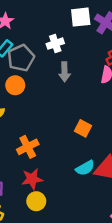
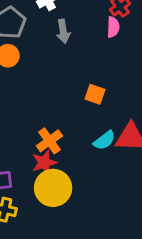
orange cross: (28, 147) -> (49, 141), moved
yellow circle: (36, 201) -> (53, 188), size x1.6

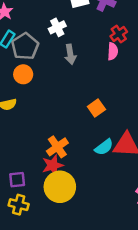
orange square: (95, 94) -> (96, 108), turned 35

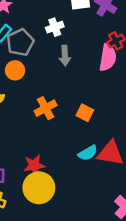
pink semicircle: (113, 51) -> (108, 58), size x1.5
orange square: (96, 108) -> (85, 113), turned -35
orange cross: (57, 147) -> (46, 108), moved

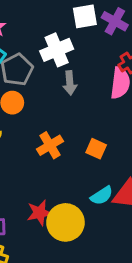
white cross: (55, 27) -> (57, 50), size x1.5
yellow circle: (39, 188) -> (65, 222), moved

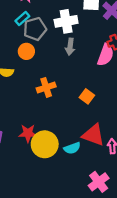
orange square: (96, 149) -> (87, 96), moved
cyan semicircle: (102, 196) -> (72, 148), moved

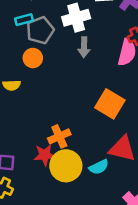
cyan rectangle: (22, 19) -> (24, 20), turned 32
orange cross: (46, 87) -> (59, 136), moved
orange square: (87, 96) -> (110, 104), size x1.6

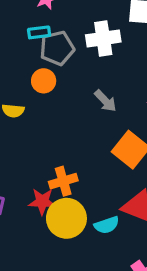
gray arrow: (84, 47) -> (105, 101), moved, turned -54

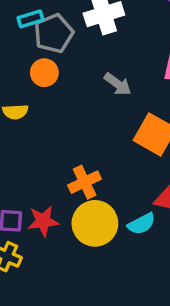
red star: (42, 201) -> (43, 221), moved

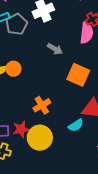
orange circle: (44, 73) -> (13, 69), moved
yellow circle: (95, 223) -> (40, 138), moved

